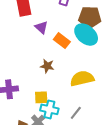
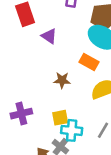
orange rectangle: (62, 41) -> (89, 62), moved

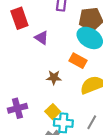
yellow square: (60, 118) -> (53, 112), turned -32

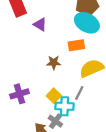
orange rectangle: (78, 61) -> (76, 45), turned -35
gray line: (92, 122) -> (79, 93), moved

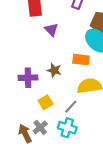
purple cross: (19, 94) -> (28, 78), moved
cyan cross: (65, 106) -> (67, 128), moved

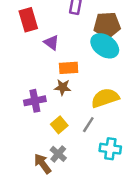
orange rectangle: (81, 60) -> (69, 68), moved
cyan cross: (67, 128) -> (110, 149), moved

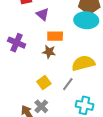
cyan ellipse: (105, 46) -> (86, 20), turned -35
purple cross: (35, 101) -> (17, 43), moved, turned 30

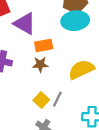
purple triangle: (43, 14) -> (25, 24), size x1.5
gray line: (68, 84) -> (57, 99), moved

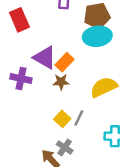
purple triangle: (25, 24) -> (45, 57), moved
orange rectangle: (44, 45) -> (65, 62), turned -36

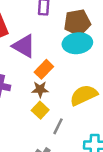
purple triangle: (45, 57) -> (24, 46), moved
yellow square: (62, 119) -> (40, 110), moved

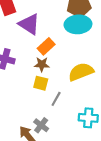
yellow square: (40, 110) -> (41, 83), turned -32

